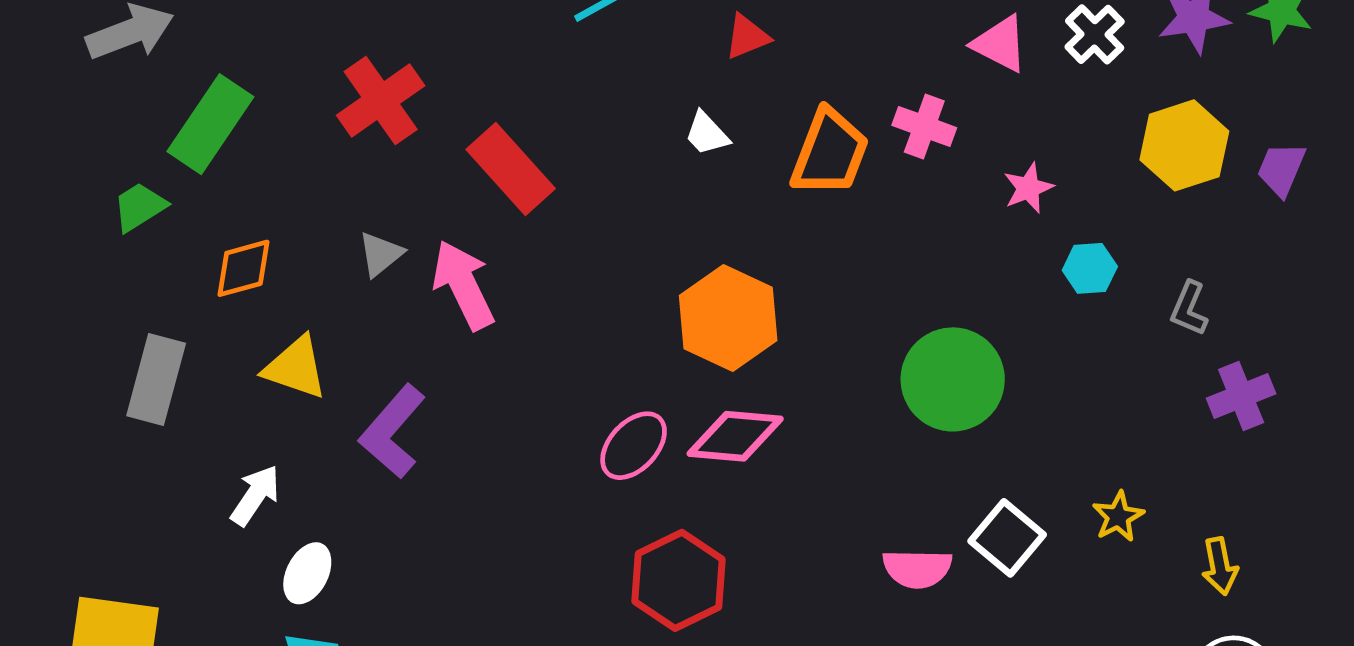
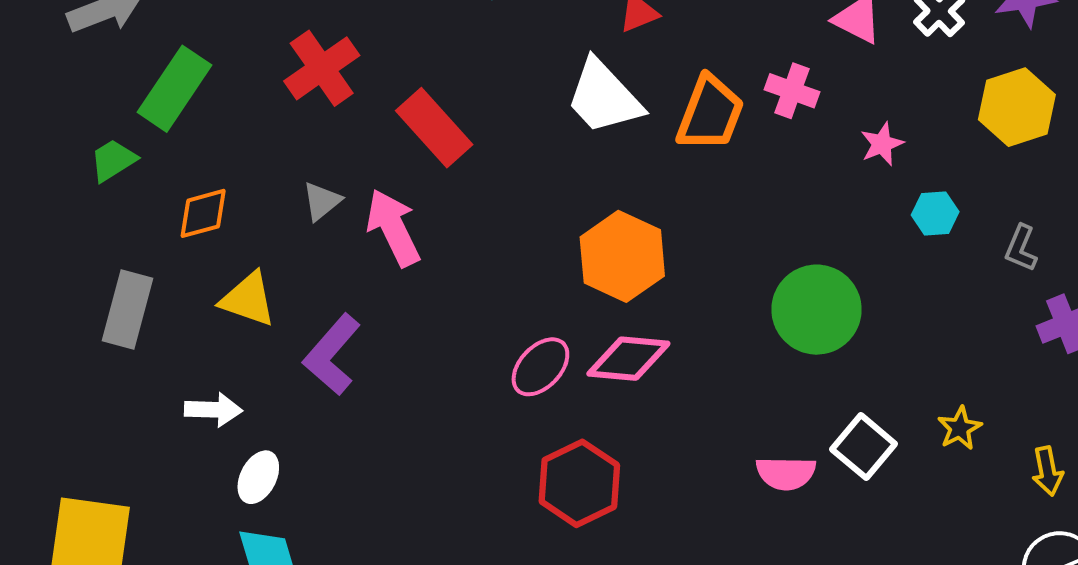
white trapezoid: (707, 134) -> (604, 97), size x2.0
white arrow: (255, 495) -> (213, 410), turned 58

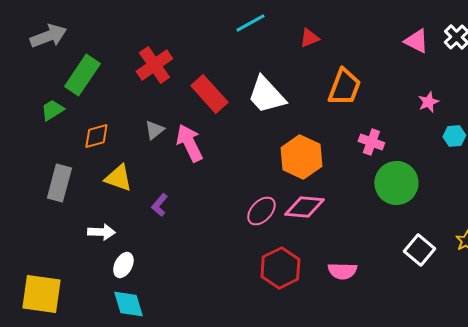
pink cross: (792, 91) -> (371, 142), moved
white trapezoid: (604, 97) -> (266, 95), moved
purple L-shape: (332, 355) -> (159, 205), size x0.6
pink semicircle: (786, 473) -> (342, 271), moved

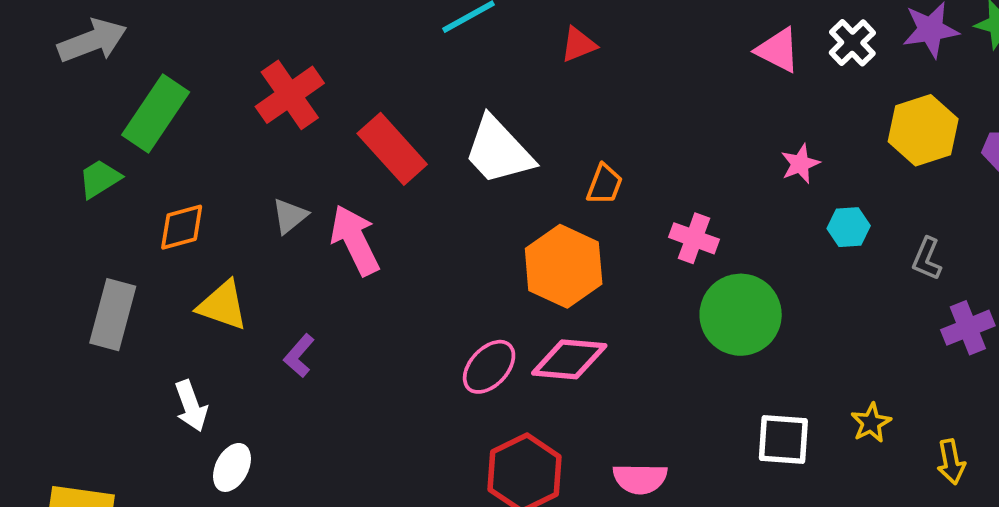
orange trapezoid: (344, 87) -> (605, 184), moved, size x0.6
white arrow: (101, 232) -> (191, 406), turned 68
white square: (419, 250) -> (783, 440), turned -36

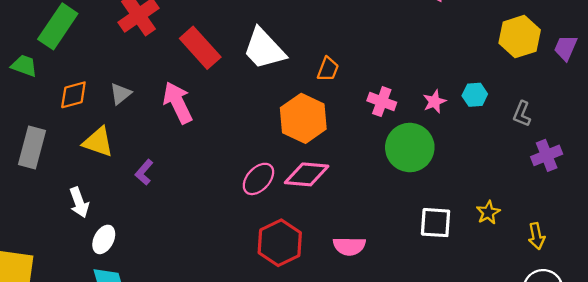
pink star: (800, 164) -> (434, 102), moved
green trapezoid: (100, 179) -> (24, 66), turned 52
gray triangle: (290, 216) -> (121, 94), moved

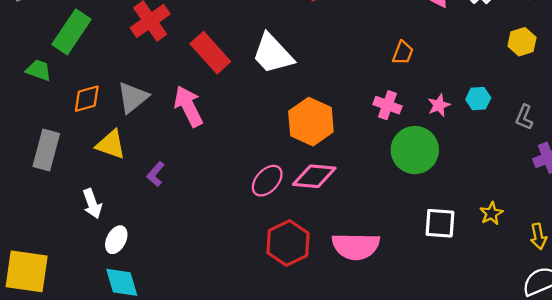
yellow hexagon: (520, 37) -> (522, 42), size x0.7
orange trapezoid: (328, 69) -> (403, 53), moved
gray triangle: (121, 94) -> (133, 98), size x1.5
pink semicircle: (349, 246) -> (356, 246), size x1.5

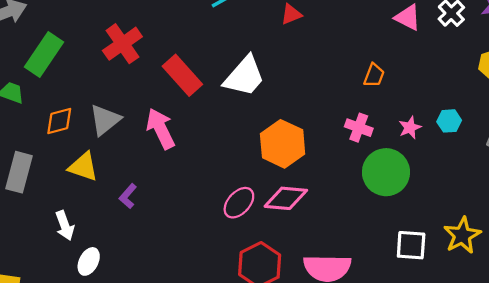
white trapezoid: (273, 54) -> (244, 76), turned -96
yellow star: (491, 213) -> (462, 235), size x1.6

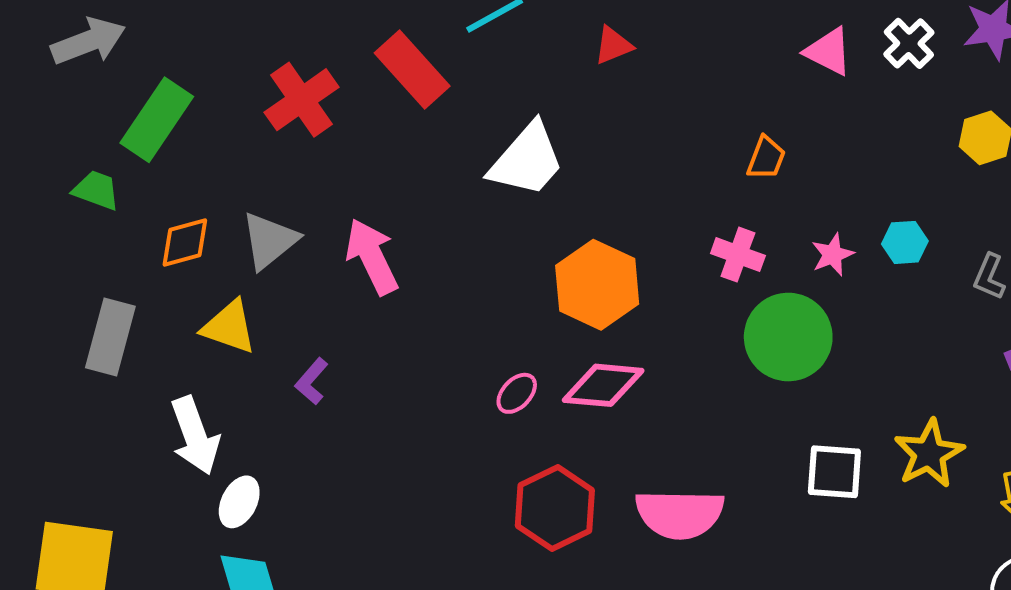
red rectangle: (182, 75) -> (412, 70), moved
pink ellipse: (239, 203) -> (517, 393), size x0.7
white arrow: (65, 226) -> (195, 436), size x1.4

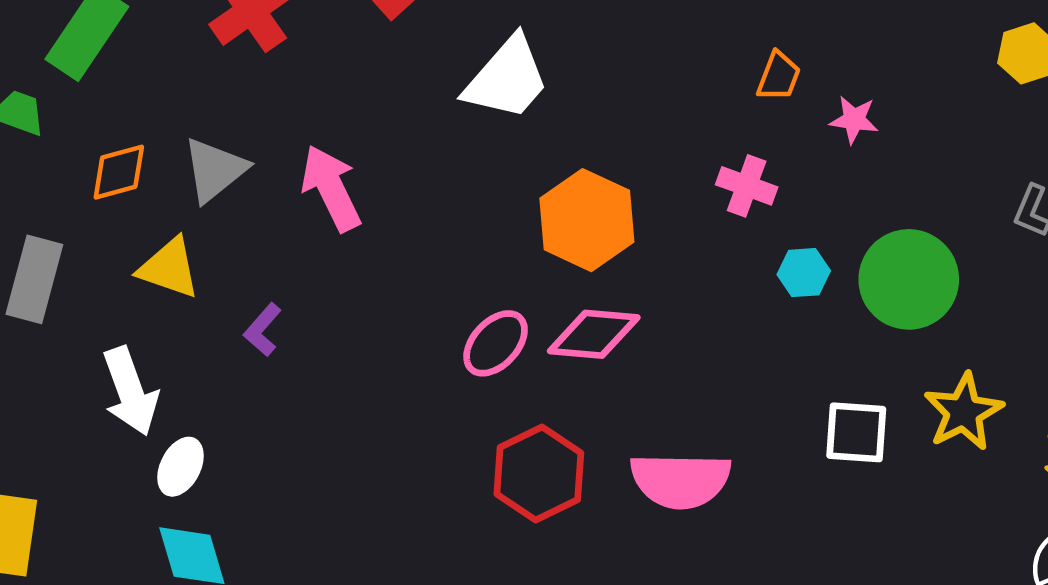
cyan hexagon: (905, 242) -> (804, 273), moved
pink star: (832, 255) -> (854, 120), moved, turned 30
green circle: (788, 337) -> (909, 279), moved
pink ellipse: (517, 393) -> (496, 343), size x1.4

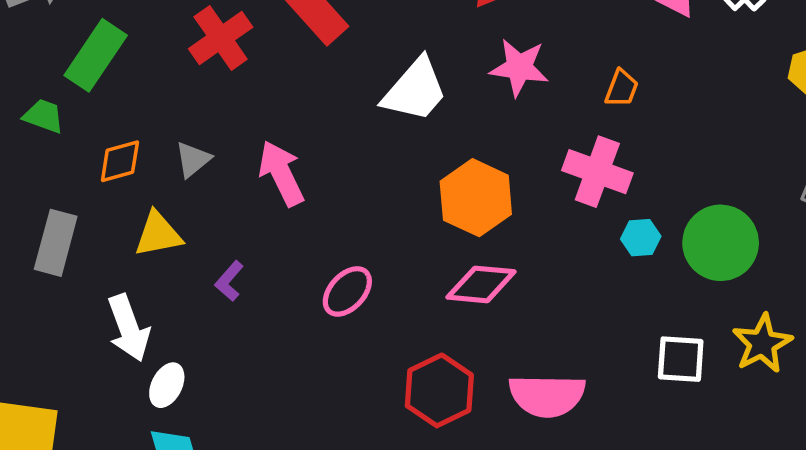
pink star: (854, 120) -> (519, 67), moved, size x1.6
gray triangle: (215, 170) -> (193, 160), size x0.7
pink cross: (747, 186) -> (597, 172), size x1.5
yellow triangle: (169, 268) -> (158, 234), turned -30
pink ellipse: (496, 343) -> (347, 291), moved

